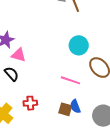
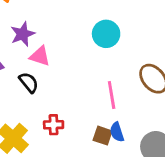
cyan circle: (79, 45) -> (106, 34), moved
pink line: (70, 80) -> (112, 95), turned 60

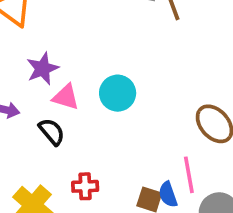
cyan circle: (106, 34) -> (118, 93), moved
pink line: (112, 95) -> (189, 175), moved

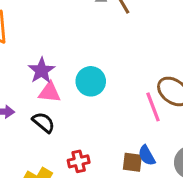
purple star: (43, 69) -> (42, 71), moved
pink line: (189, 175) -> (153, 107), moved

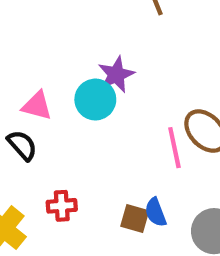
purple star: (42, 71) -> (116, 75), moved

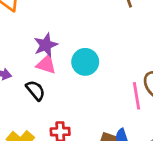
purple star: (116, 75) -> (46, 45), moved

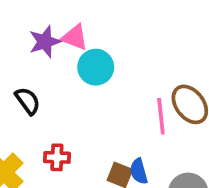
pink triangle: (46, 64) -> (75, 37), moved

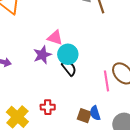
purple star: (45, 42) -> (42, 55), moved
black semicircle: (28, 101) -> (69, 68), moved

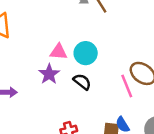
cyan circle: (68, 54) -> (86, 53), moved

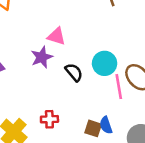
cyan circle: (86, 53) -> (105, 63), moved

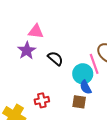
cyan circle: (105, 63) -> (83, 74), moved
blue semicircle: (106, 125) -> (86, 87), moved

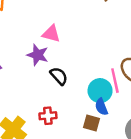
purple star: (27, 51) -> (38, 55), turned -30
black semicircle: (55, 58) -> (59, 76), moved

